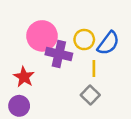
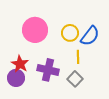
purple cross: (59, 54) -> (48, 70), moved
purple circle: (19, 106) -> (16, 78), moved

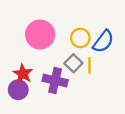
gray square: (75, 79) -> (73, 63), moved

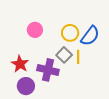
pink circle: (40, 34) -> (35, 30), size x0.6
purple circle: (18, 90) -> (26, 86), moved

